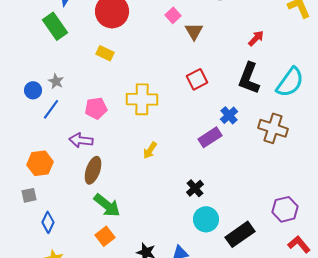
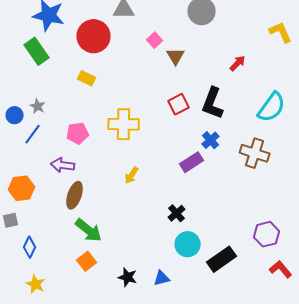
black L-shape: (249, 78) -> (213, 103), moved

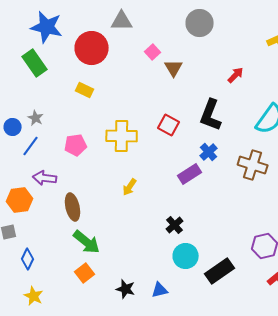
red square: (179, 104) -> (169, 125), moved, turned -35
purple arrow: (63, 165) -> (45, 178), moved
brown ellipse: (75, 195) -> (73, 207), turned -32

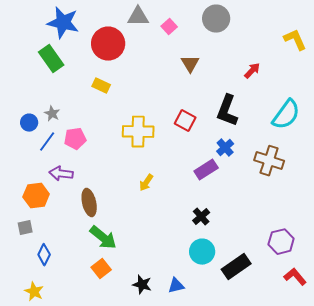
pink square: (153, 52) -> (169, 27), moved
pink pentagon: (76, 145) -> (75, 139), moved
black cross: (175, 225) -> (201, 217), moved
yellow star: (34, 296) -> (34, 292), moved

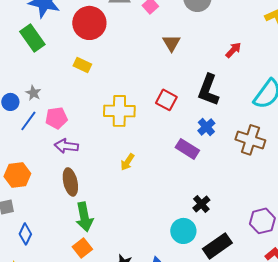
purple rectangle: (206, 170) -> (187, 149), turned 65
purple arrow: (61, 174) -> (66, 146), moved
black cross: (201, 217) -> (201, 204), moved
green arrow: (103, 238) -> (84, 217), turned 40

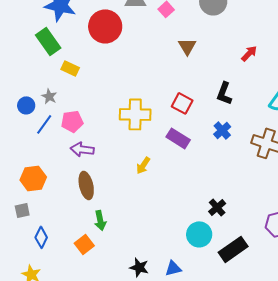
yellow rectangle: (82, 65) -> (70, 68), moved
black L-shape: (208, 90) -> (224, 93), size x0.7
purple rectangle: (187, 149) -> (178, 138), moved
green arrow: (84, 217) -> (100, 220), size x0.7
orange square: (82, 248) -> (84, 244), moved

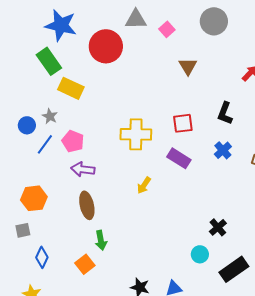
yellow rectangle: (70, 68) -> (71, 88), size x1.4
red square: (182, 103) -> (183, 123), turned -35
pink pentagon: (72, 121) -> (73, 141), turned 30
cyan circle: (199, 234) -> (200, 254), size x0.7

